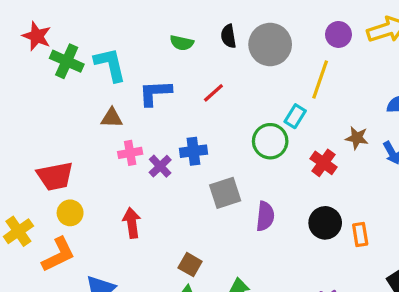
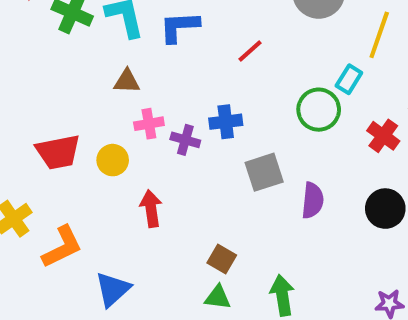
blue L-shape: (155, 93) -> (179, 27), moved
purple cross: (160, 166) -> (185, 140), turned -30
yellow circle: (70, 213) -> (113, 160), moved

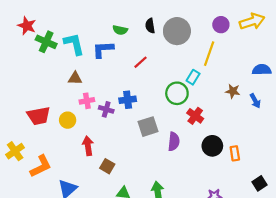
red cross: (383, 136) -> (195, 116), moved
brown square: (222, 259) -> (107, 166), moved

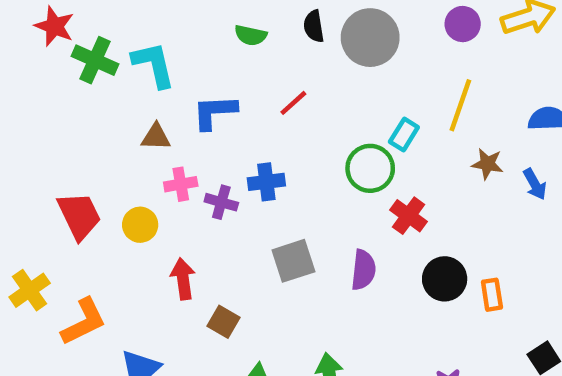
blue L-shape: (103, 49) -> (215, 112), moved
yellow line: (209, 54) -> (460, 105), moved
red trapezoid: (39, 116) -> (79, 216), turned -105
gray square: (148, 127) -> (293, 261), moved

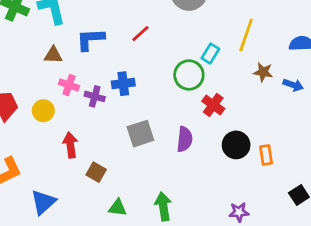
pink cross: (181, 184) -> (69, 85), turned 30
blue arrow: (535, 184) -> (293, 85), turned -42

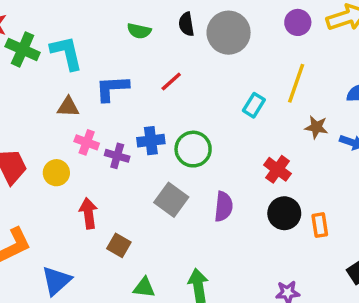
green circle: (189, 75) -> (193, 149), moved
red cross: (213, 105) -> (278, 169), moved
gray square: (140, 134) -> (171, 200), turned -36

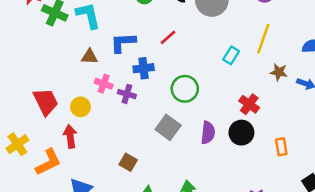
blue cross: (151, 141) -> (144, 68), moved
red arrow: (88, 213) -> (70, 136), moved
black circle: (284, 213) -> (241, 133), moved

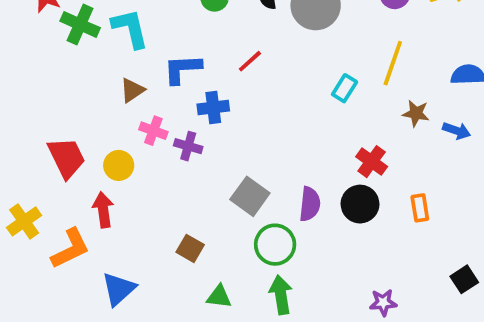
brown triangle: (89, 57) -> (132, 90), turned -36
green circle: (185, 89) -> (275, 245), moved
orange rectangle: (281, 147) -> (420, 208), moved

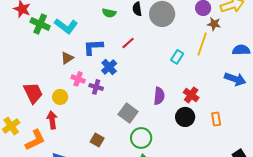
cyan L-shape: (130, 28) -> (66, 26), turned 140
blue cross: (213, 108) -> (109, 67), turned -35
brown star: (416, 113) -> (214, 24), moved
blue arrow: (457, 131) -> (235, 79), size x1.5
purple semicircle: (310, 204) -> (159, 96), moved

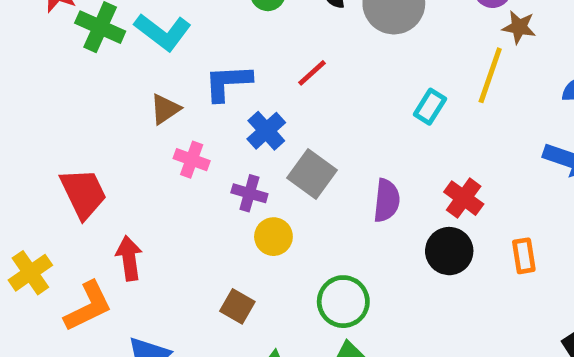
purple cross: (96, 87) -> (249, 193), moved
yellow circle: (60, 97) -> (273, 237), moved
gray square: (128, 113) -> (312, 174), moved

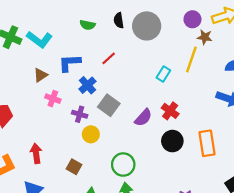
red cross: (464, 198) -> (170, 111), moved
purple semicircle: (387, 200) -> (143, 118), turned 36
orange rectangle: (524, 256) -> (207, 143), size x1.6
red arrow: (129, 258) -> (36, 153), moved

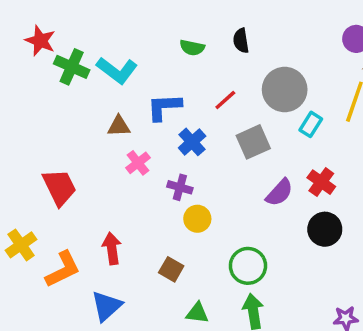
gray circle: (147, 26) -> (285, 90), moved
brown triangle: (41, 75) -> (119, 126), turned 32
pink cross: (53, 99) -> (138, 163), turned 32
gray square: (109, 105) -> (253, 142), moved, turned 30

